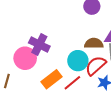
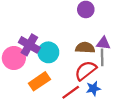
cyan circle: (78, 61) -> (48, 52), moved
red line: (72, 83) -> (71, 92), moved

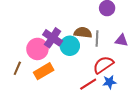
brown semicircle: (85, 48) -> (83, 33), moved
gray line: (102, 57) -> (97, 39), moved
orange rectangle: (39, 81) -> (44, 71), moved

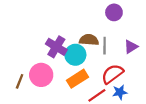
purple triangle: (121, 40) -> (131, 47), turned -40
pink circle: (37, 49) -> (41, 75), moved
orange rectangle: (44, 71) -> (78, 79), moved

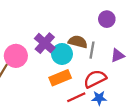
pink circle: (41, 75) -> (16, 56), moved

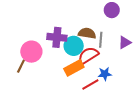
purple cross: (45, 43) -> (57, 37), turned -30
red semicircle: (95, 79) -> (88, 55), moved
blue star: (99, 98) -> (105, 74), moved

